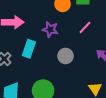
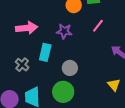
gray circle: (66, 56) -> (70, 68), moved

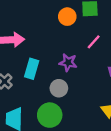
purple star: (64, 31) -> (68, 63), moved

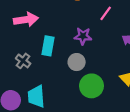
green circle: (50, 115) -> (91, 86), moved

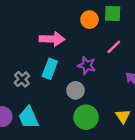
pink arrow: (26, 20) -> (52, 39), moved
cyan trapezoid: (36, 96) -> (29, 117), turned -30

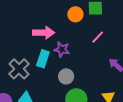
purple star: (87, 65) -> (62, 49), moved
gray cross: (22, 79) -> (19, 69), size x1.5

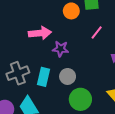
cyan rectangle: (43, 59) -> (43, 77), moved
gray cross: (19, 69) -> (18, 73), turned 30

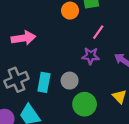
pink arrow: (40, 33) -> (24, 38), moved
purple star: (61, 49) -> (91, 56), moved

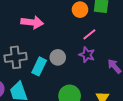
pink line: (98, 32) -> (89, 34), moved
gray circle: (70, 81) -> (58, 57), moved

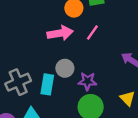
pink arrow: (32, 22) -> (60, 33), moved
purple star: (87, 55) -> (87, 81), moved

